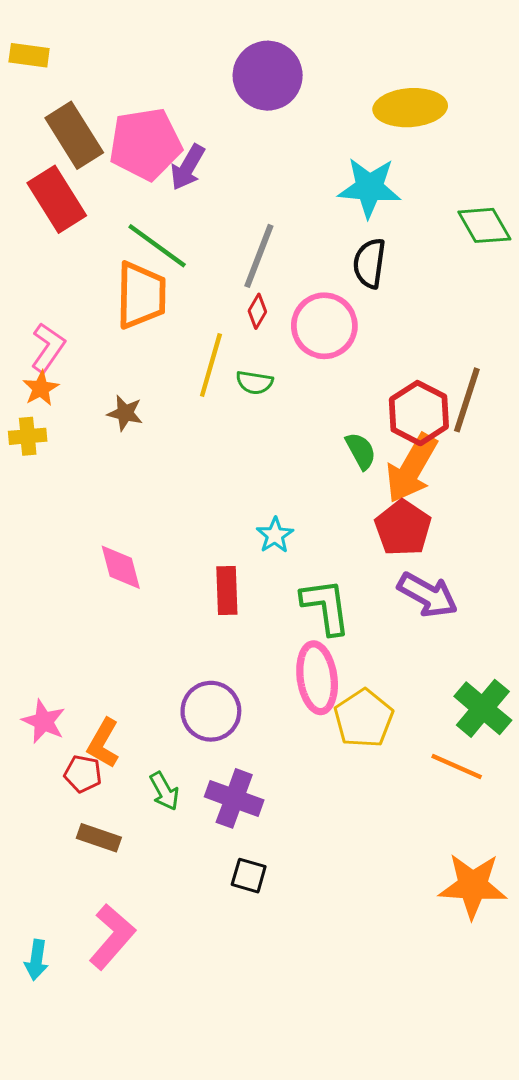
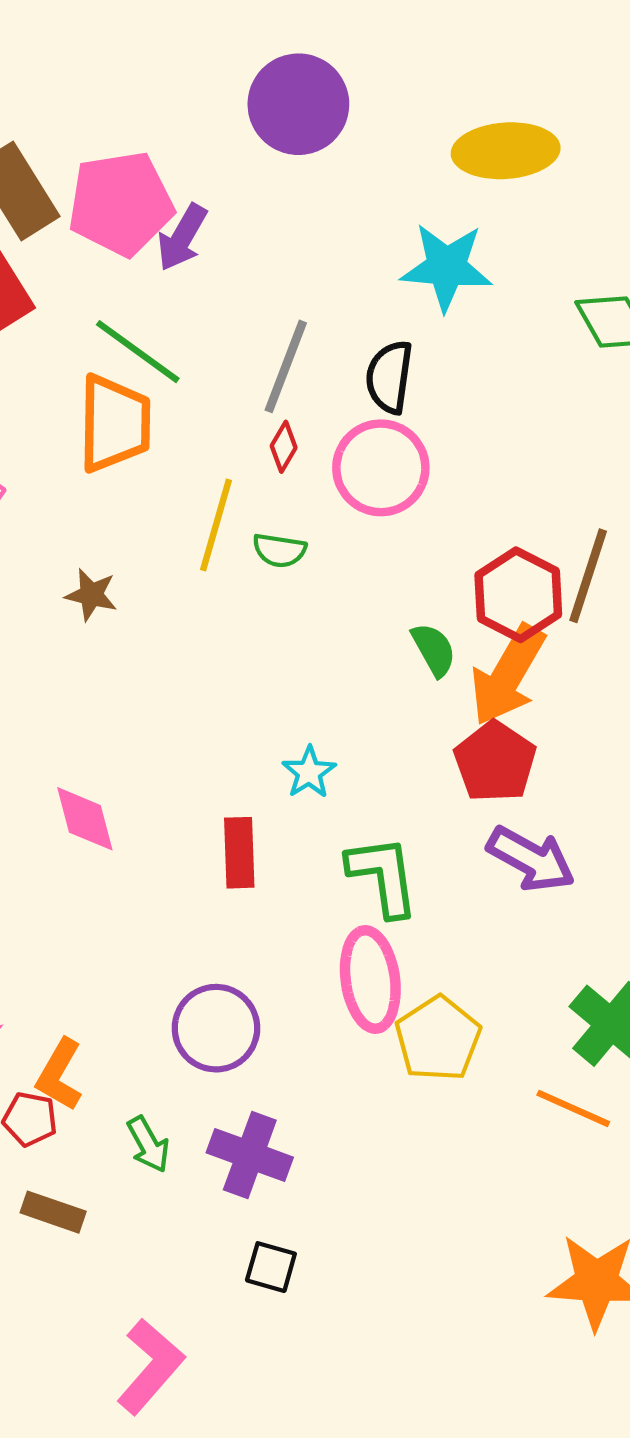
black semicircle: (369, 263) -> (389, 377), moved
pink L-shape: (112, 937) -> (150, 1366), moved

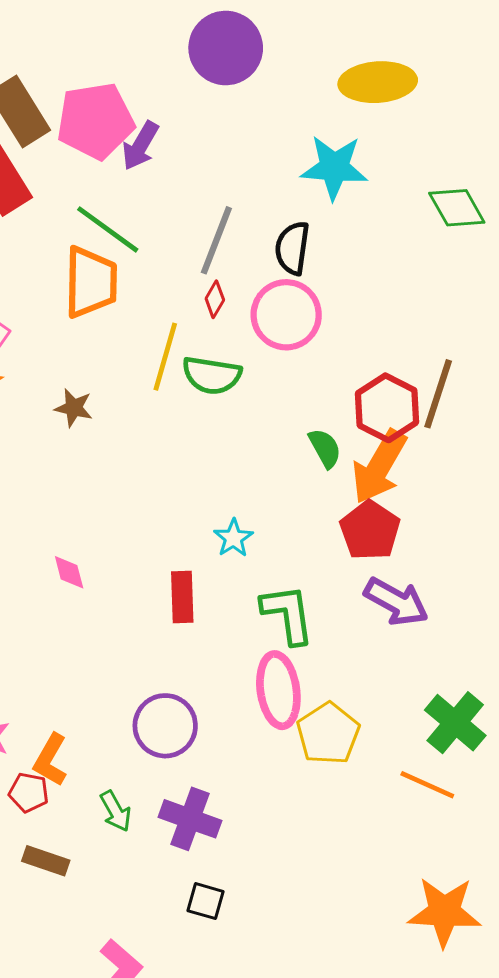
green semicircle: (279, 550) -> (212, 375), size x1.5
pink diamond: (85, 819) -> (69, 572), size x0.7

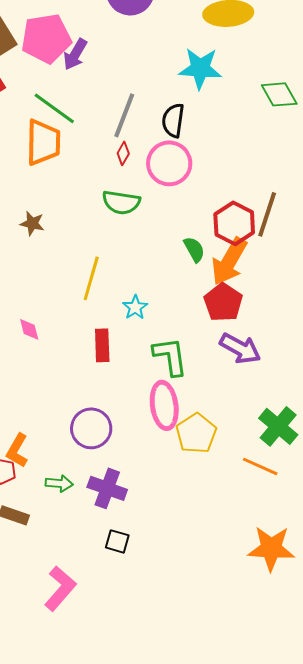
yellow line: (165, 357) -> (91, 278), moved
green arrow: (116, 811) -> (59, 483), turned -56

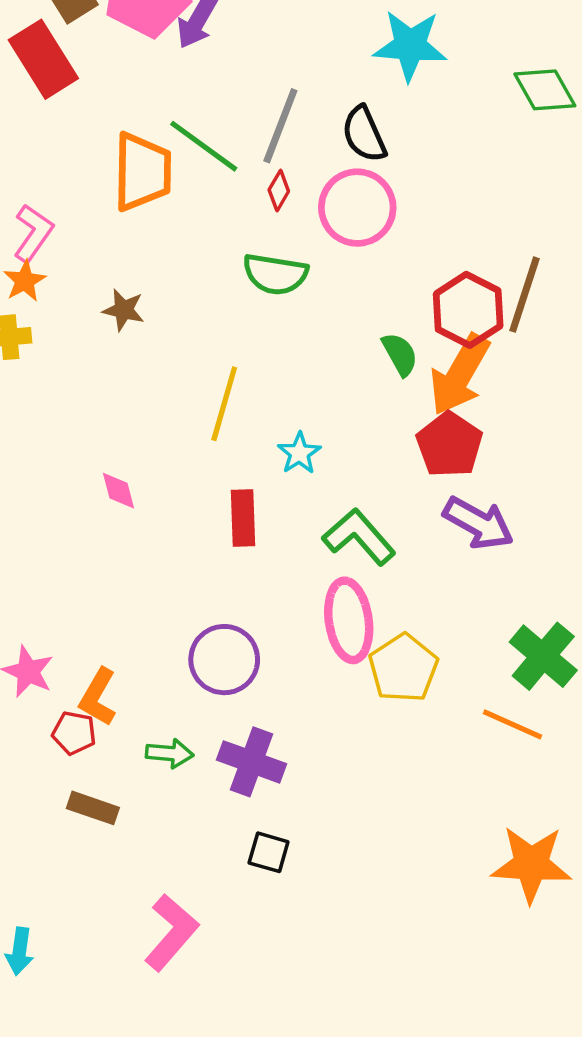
green line: (54, 108) -> (204, 146), moved
black semicircle: (173, 120) -> (364, 134), turned -32
green L-shape: (170, 356) -> (359, 537), turned -33

